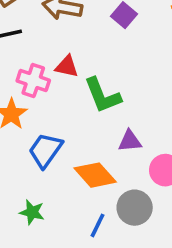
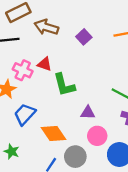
purple triangle: (130, 141) -> (88, 113), moved

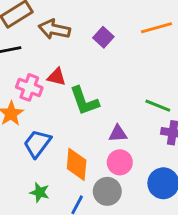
orange diamond: (54, 133) -> (77, 164), turned 45
pink circle: (97, 136) -> (120, 162), moved
green star: (12, 151) -> (40, 192), moved

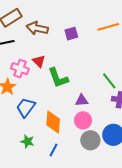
purple square: (103, 37) -> (71, 34), turned 32
red triangle: (56, 77) -> (39, 61), turned 32
green line: (158, 106) -> (109, 81), turned 30
gray circle: (107, 191) -> (90, 140), moved

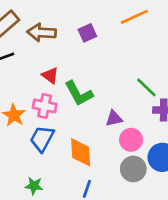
pink cross: (20, 69) -> (45, 106), moved
pink circle: (83, 120) -> (131, 140), moved
green star: (27, 141) -> (34, 186), moved

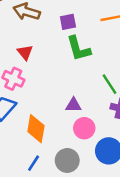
green L-shape: (79, 93) -> (79, 49), moved
gray circle: (133, 169) -> (67, 160), moved

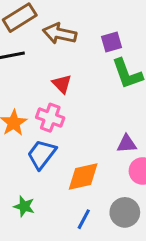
orange diamond: (36, 129) -> (83, 176), turned 72

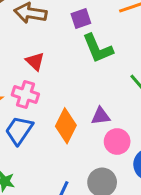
orange diamond: (83, 176) -> (66, 126), moved, turned -48

